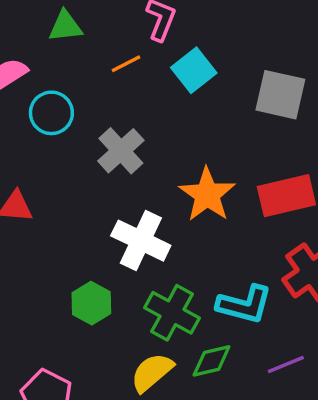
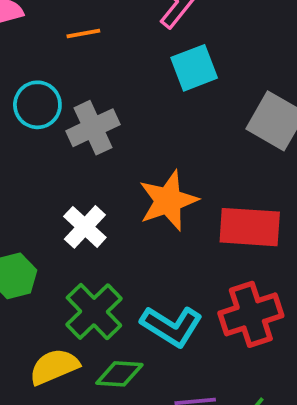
orange line: (126, 64) -> (83, 34), moved
cyan circle: (51, 113) -> (37, 105), moved
white cross: (141, 241) -> (85, 227), size x0.7

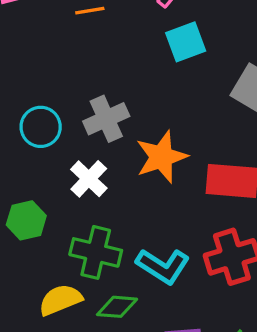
cyan circle: (37, 105) -> (41, 127), moved
gray cross: (93, 128) -> (106, 119), moved
green cross: (94, 312) -> (96, 252), turned -33

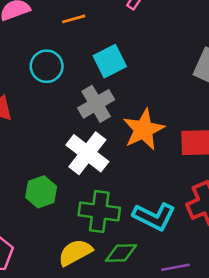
cyan square: (186, 42) -> (110, 61), moved
cyan circle: (41, 127) -> (47, 66), moved
white cross: (89, 179) -> (87, 153), size x1.4

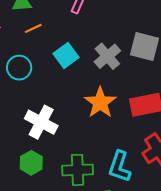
gray cross: (96, 104) -> (107, 56), moved
white cross: (87, 153) -> (41, 122), moved
cyan L-shape: (154, 217) -> (119, 167), turned 92

